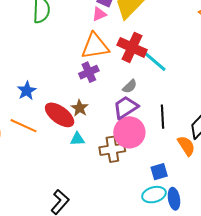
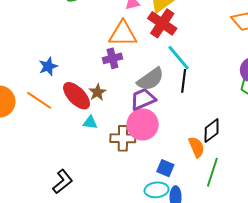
red cross: (132, 47) -> (162, 23), moved
gray semicircle: (130, 86) -> (150, 79), size x1.8
black line: (163, 117) -> (184, 81), moved
blue square: (159, 172) -> (165, 168), turned 30

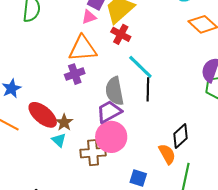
red cross: (162, 23) -> (121, 34), size x0.7
gray semicircle: (150, 79) -> (115, 91), turned 120
brown star: (97, 92) -> (64, 122), moved
cyan triangle: (90, 122) -> (59, 140), turned 42

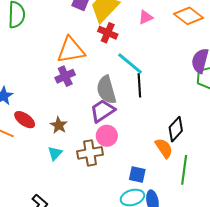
pink triangle: (89, 17) -> (146, 17), moved
red ellipse: (43, 115) -> (25, 120), moved, size x0.7
pink circle: (111, 137) -> (107, 136), size x0.7
cyan triangle: (59, 140) -> (55, 153), moved, turned 35

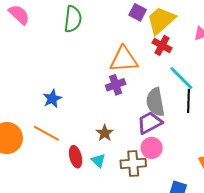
red ellipse: (25, 120) -> (76, 157), moved, turned 35
cyan triangle: (55, 153) -> (98, 161), turned -35

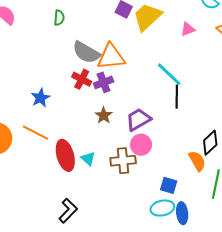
green semicircle: (73, 19) -> (59, 18), size x0.6
red cross: (162, 45) -> (82, 79), moved
gray semicircle: (155, 102) -> (86, 52), moved, turned -48
brown star: (105, 133) -> (104, 115), moved
red ellipse: (76, 157) -> (65, 155), size x1.4

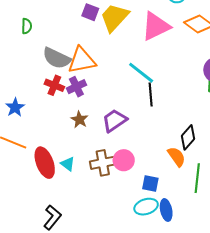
pink triangle: (188, 29) -> (156, 26), size x2.0
pink circle: (141, 145) -> (124, 160), moved

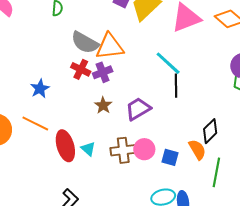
blue square: (150, 183) -> (170, 157), moved

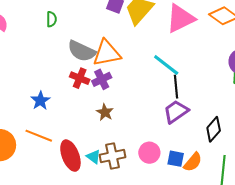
purple trapezoid: (138, 109) -> (176, 112), moved
brown cross: (123, 150) -> (112, 156), moved
orange semicircle: (197, 150) -> (193, 162), moved, turned 75

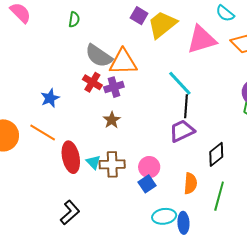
blue square: (176, 159) -> (147, 184), moved, turned 36
orange semicircle: (193, 162) -> (190, 183), turned -45

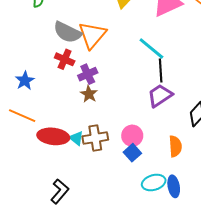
orange triangle: (123, 62) -> (92, 35), turned -40
purple cross: (114, 87) -> (88, 74), moved
red ellipse: (71, 157) -> (53, 136), turned -64

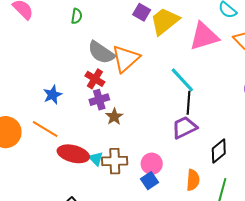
purple cross: (88, 74) -> (99, 100), moved

